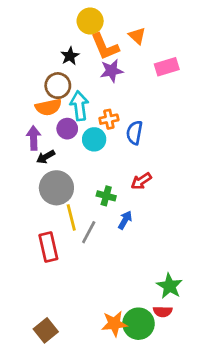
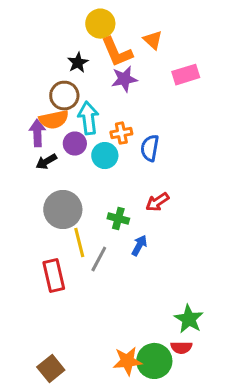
purple arrow: (34, 138) -> (37, 133), moved
black arrow: (46, 157) -> (46, 162), moved

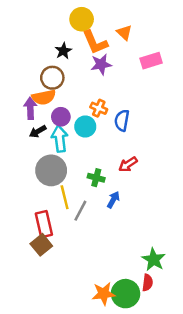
cyan arrow: (88, 118) -> (60, 139), moved
orange cross: (121, 133) -> (99, 108), turned 35
red semicircle: (181, 347) -> (147, 283), turned -84
brown square: (51, 368) -> (41, 245), moved

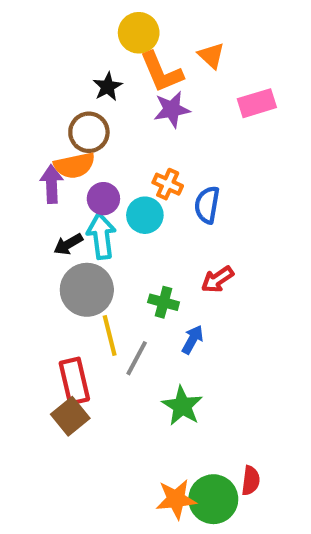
black arrow: (38, 131) -> (68, 244), moved
green star: (154, 259) -> (182, 406), moved

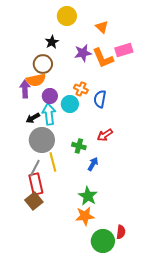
orange L-shape: (161, 72) -> (103, 58), moved
gray line: (137, 358) -> (35, 168), moved
orange star: (176, 499) -> (85, 216), moved

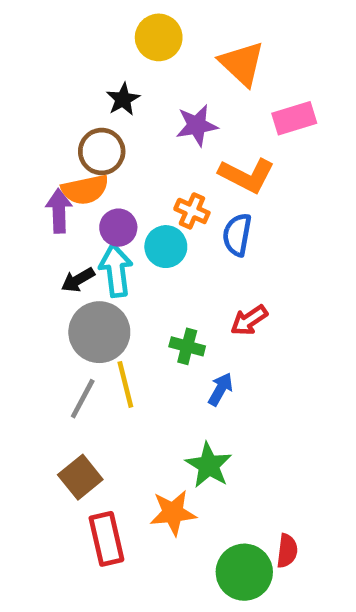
orange triangle: (102, 27) -> (242, 64), size x1.5
orange L-shape: (103, 58) -> (247, 175), moved, turned -40
red rectangle: (36, 184) -> (106, 539), moved
orange star: (85, 216) -> (173, 513), moved

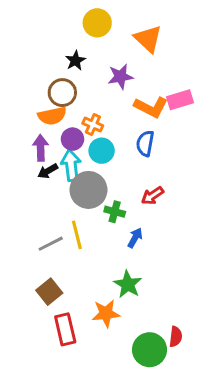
pink rectangle: (294, 118) -> (180, 100), moved
purple arrow: (59, 211) -> (41, 148), moved
orange cross: (192, 211) -> (93, 125), moved
gray circle: (99, 332) -> (88, 190), moved
gray line: (83, 399) -> (51, 244), turned 35

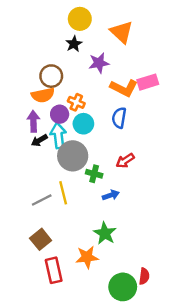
black star: (75, 61) -> (74, 44), moved
blue arrow: (135, 238) -> (111, 195), turned 42

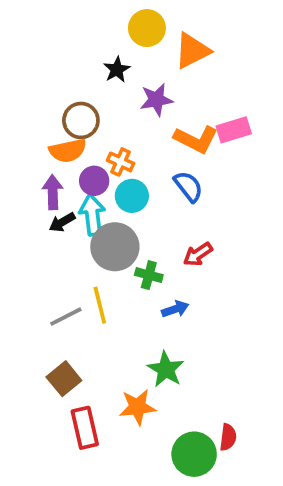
yellow circle: (80, 19) -> (147, 28), moved
orange triangle: (122, 32) -> (192, 51), turned 50
blue semicircle: (119, 118) -> (188, 186), turned 132

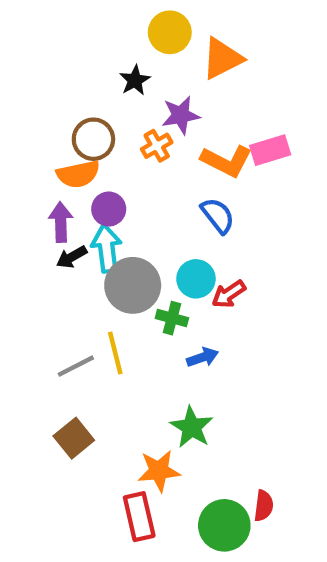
orange cross: (121, 162) -> (157, 146), moved, turned 36
cyan circle: (132, 196) -> (196, 279), moved
red rectangle: (85, 428) -> (139, 517), moved

